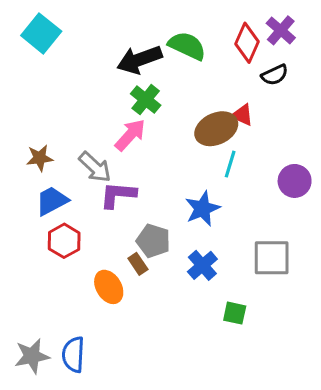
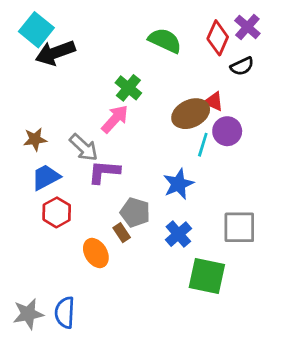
black arrow: (139, 60) -> (55, 53), moved
purple circle: (295, 181) -> (227, 131), moved
green square: (235, 313) -> (207, 276), size x1.8

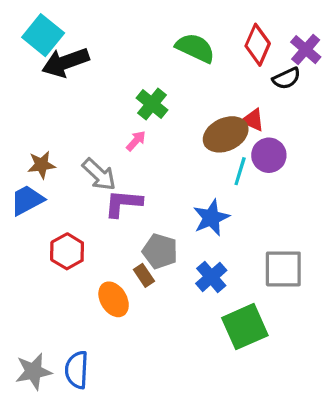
purple cross: (247, 27) -> (306, 50), moved
pink arrow: (115, 119) -> (136, 141), size x0.6
blue trapezoid: (46, 177) -> (27, 200), moved
green square: (207, 276) -> (245, 327), turned -36

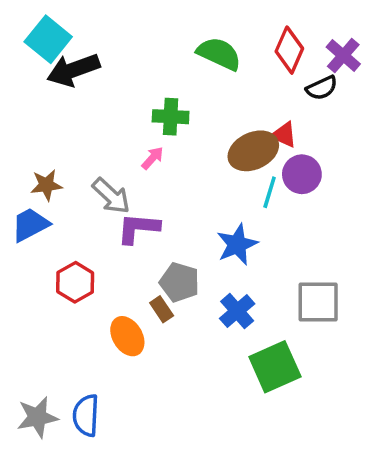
green cross: (152, 104) -> (171, 117), turned -36

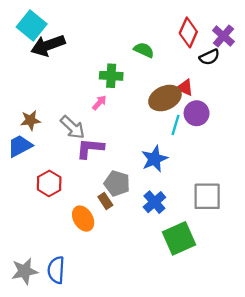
green semicircle: (219, 54) -> (144, 50), moved, size x0.7

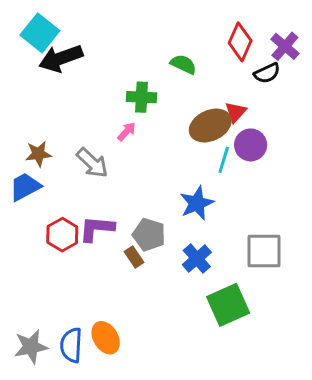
red triangle: (185, 87) -> (236, 112), turned 48
purple L-shape: (90, 148) -> (97, 229), moved
orange ellipse: (83, 219) -> (106, 338), moved

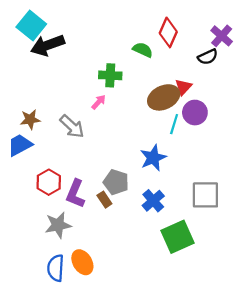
red diamond: (240, 42) -> (168, 32), moved
purple L-shape: (97, 229) -> (75, 194), moved, turned -72
gray star: (31, 347) -> (58, 225), moved

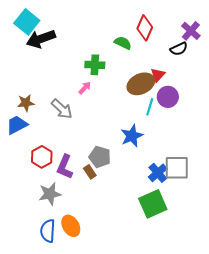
blue cross: (153, 201) -> (158, 173), moved

